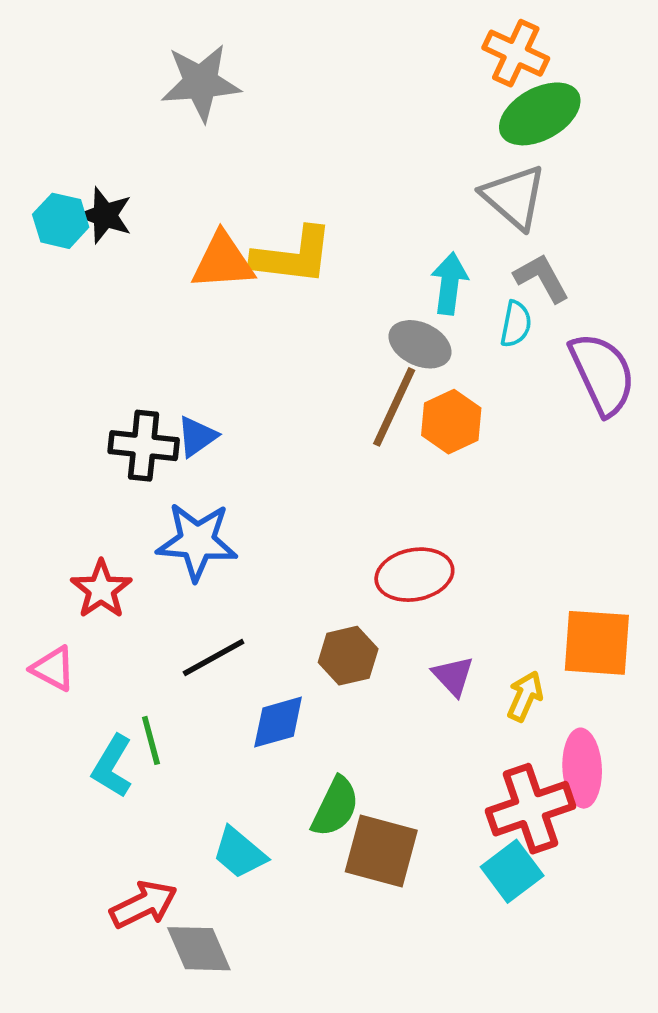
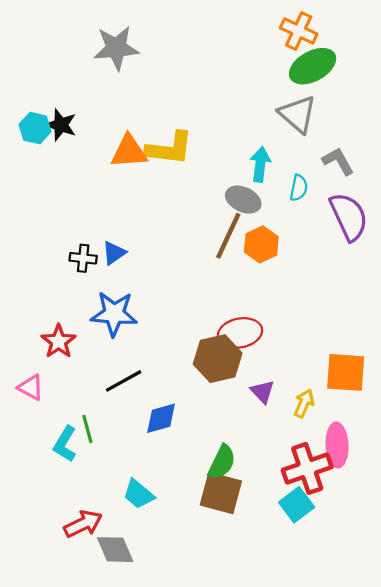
gray L-shape: (542, 278) -> (338, 161), moved
black cross: (144, 446) -> (83, 258), size x0.7
brown hexagon: (348, 656) -> (218, 359), moved, size x1.4
green semicircle: (335, 807) -> (222, 462), moved

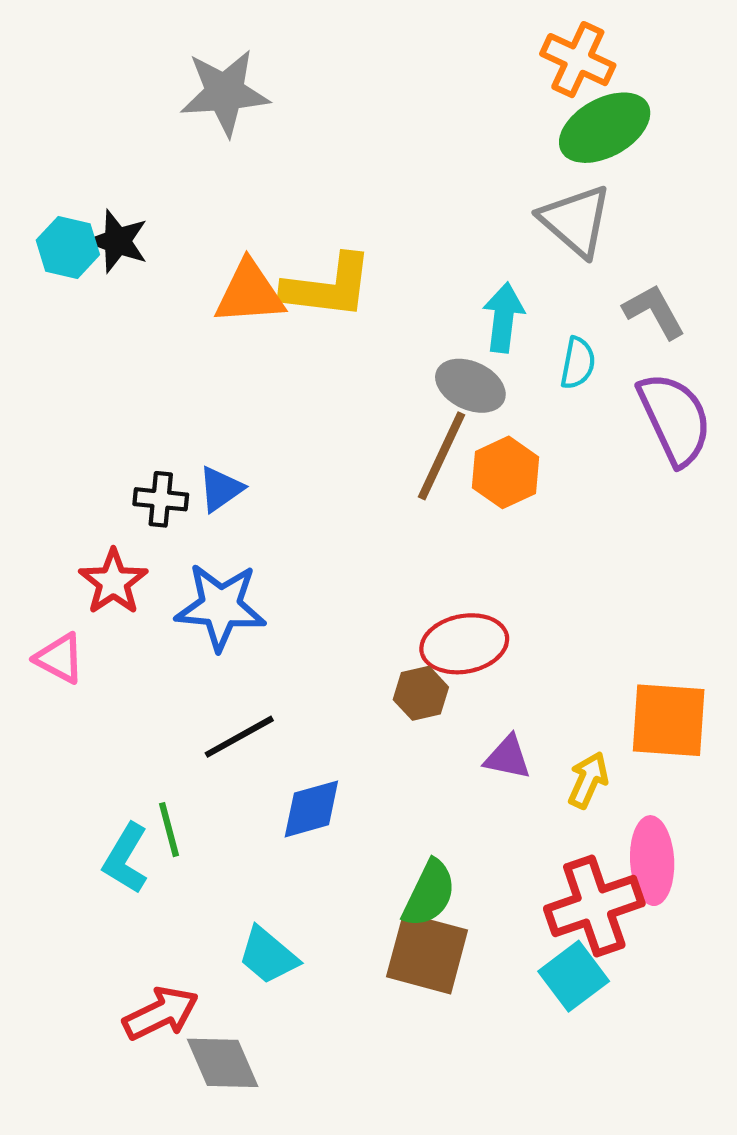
red star: (59, 341) -> (113, 582), moved
brown hexagon: (218, 359) -> (421, 693), size x0.6
pink triangle: (31, 387) -> (60, 658), moved
purple triangle: (262, 392) -> (508, 757), turned -35

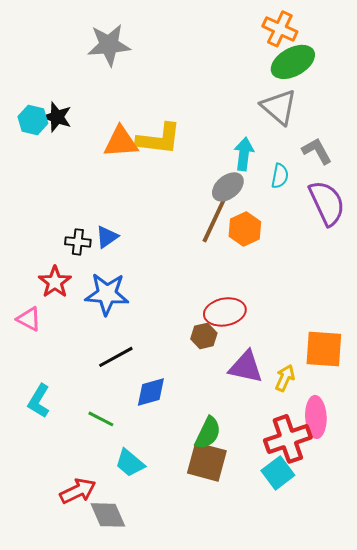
gray ellipse: (470, 386) -> (228, 187), turned -64
purple triangle: (508, 757) -> (246, 367), size x1.5
green line: (169, 830) -> (101, 419), moved, turned -48
cyan L-shape: (126, 859) -> (39, 401), moved

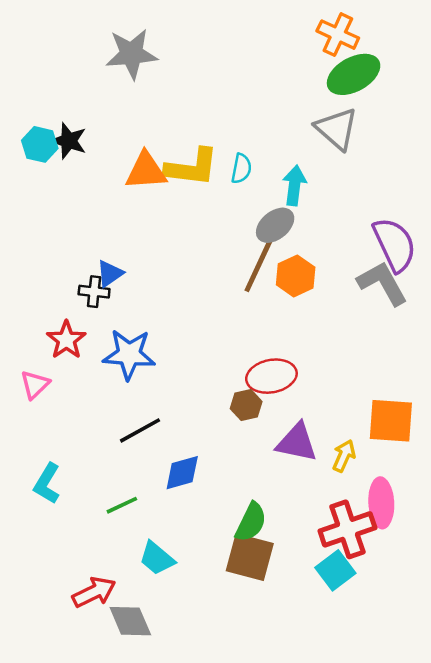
gray L-shape: (317, 151) -> (382, 283), moved, size x1.4
cyan semicircle: (280, 176) -> (241, 169), moved
blue triangle: (107, 237) -> (110, 274), moved
pink triangle: (29, 319) -> (35, 385), turned 48
green line: (101, 419) -> (122, 505), turned -52

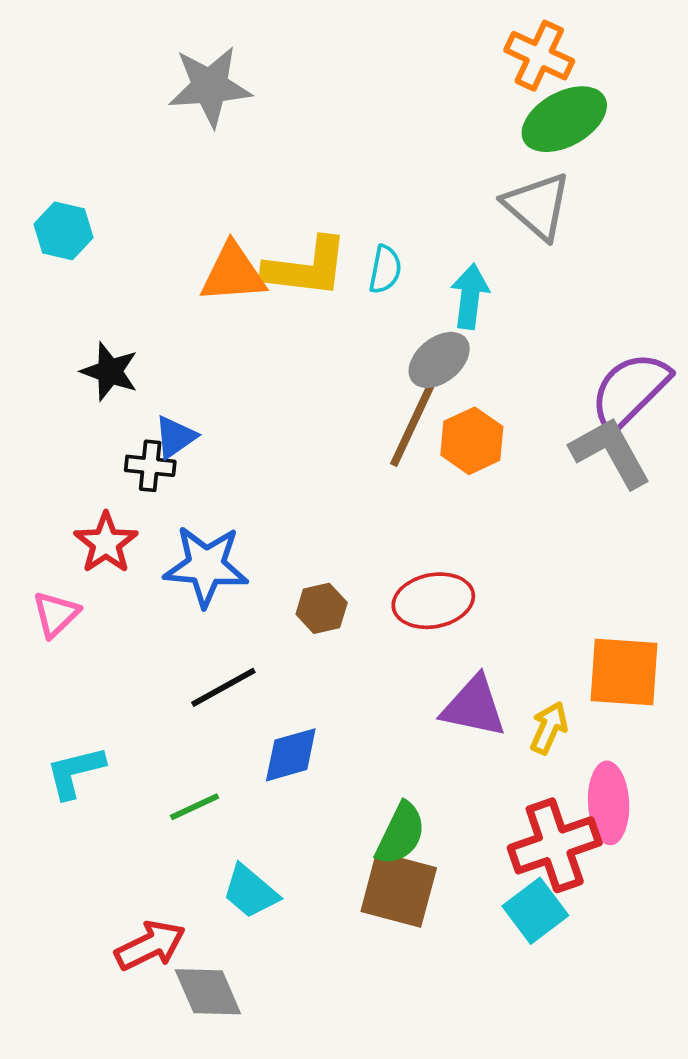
black star: (69, 141) -> (110, 371), moved
purple semicircle: (395, 245) -> (630, 391), turned -110
brown hexagon: (246, 405) -> (322, 608), moved
cyan L-shape: (47, 484) -> (75, 772), turned 45

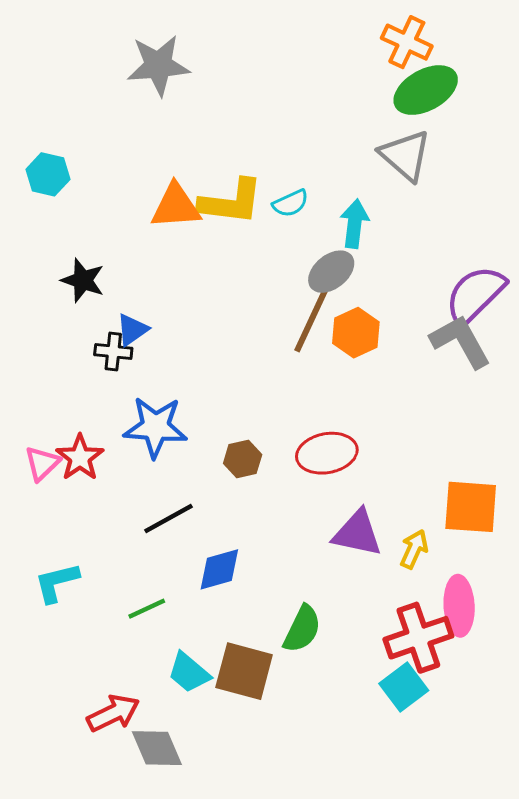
cyan semicircle: (385, 269) -> (291, 203), turned 54
red star: (106, 543) -> (80, 458), moved
brown square: (399, 890) -> (244, 671), moved

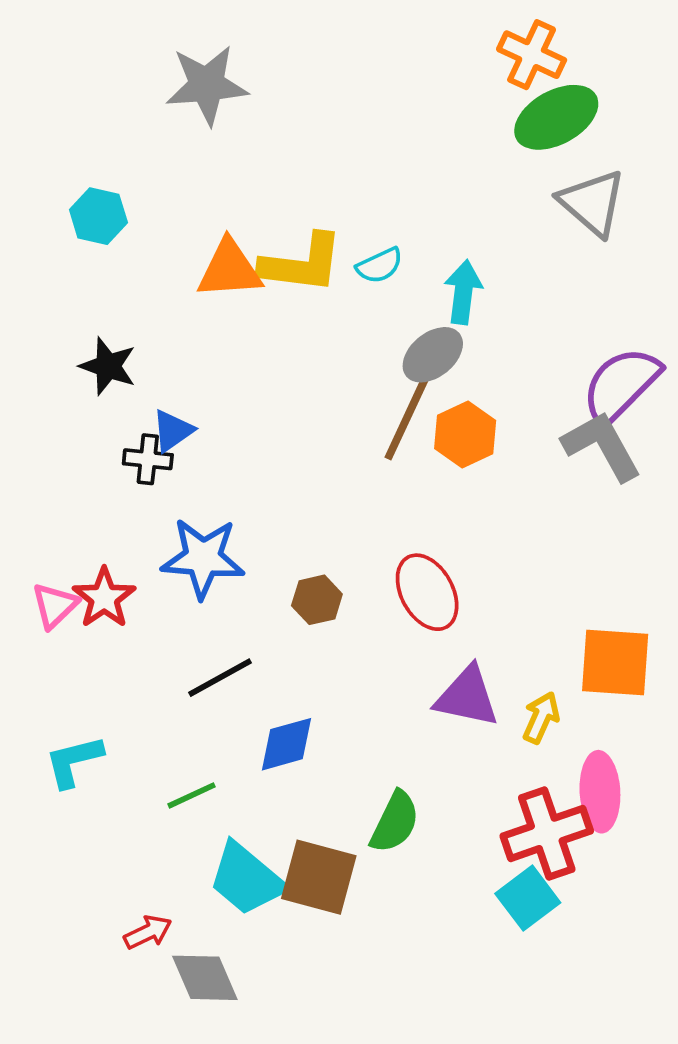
gray triangle: (405, 155) -> (592, 203), moved
cyan hexagon: (48, 174) -> (98, 216), moved
red ellipse: (327, 453) -> (427, 592), turned 72
cyan trapezoid: (189, 673) -> (247, 879), size x1.4
red arrow: (113, 713) -> (148, 932), size x0.7

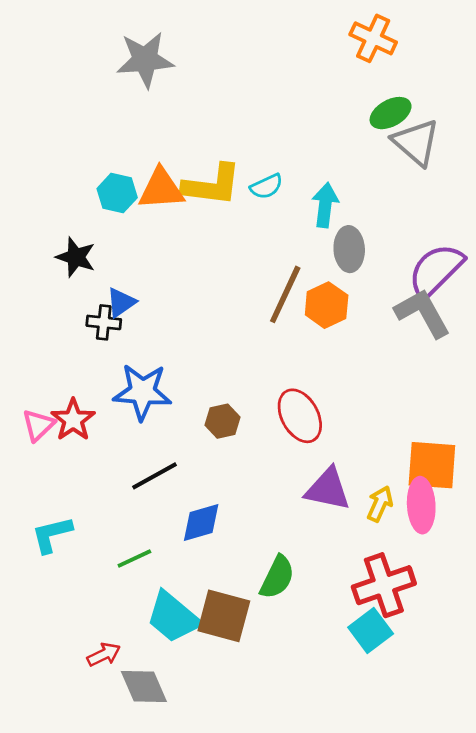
green ellipse: (556, 117) -> (391, 113), moved, size x0.7
cyan hexagon: (98, 216) -> (117, 193), moved
gray ellipse: (433, 355) -> (349, 249), moved, turned -54
pink ellipse: (600, 792) -> (421, 505), moved

